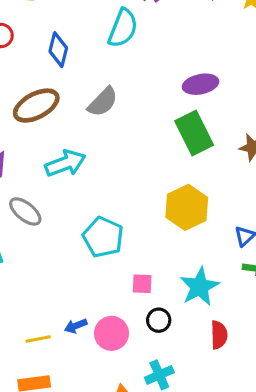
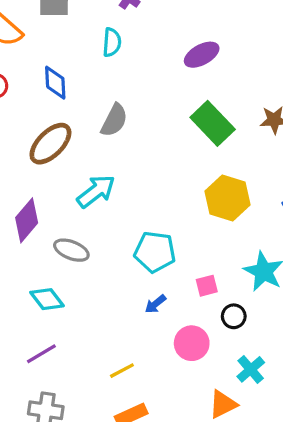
cyan semicircle: (123, 28) -> (112, 42), size x0.7
purple ellipse: (201, 84) -> (202, 55), moved
blue arrow: (76, 326) -> (155, 304), moved

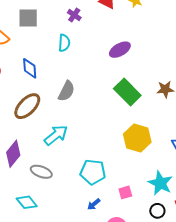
black circle: (234, 316) -> (157, 211), moved

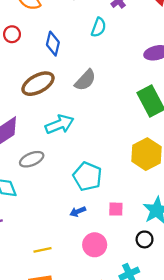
gray ellipse: (41, 172) -> (32, 159), turned -60

